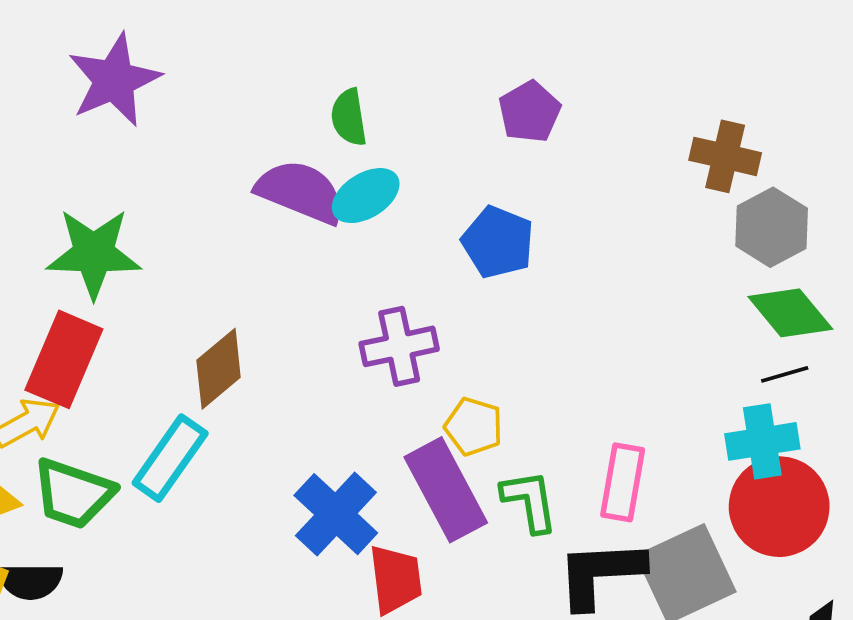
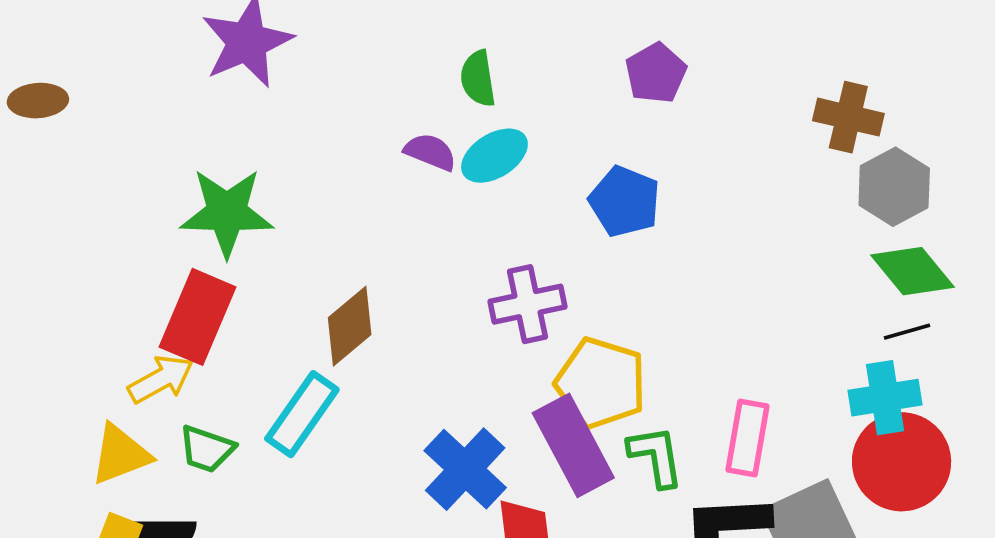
purple semicircle: (300, 192) -> (430, 152), size x0.6
yellow pentagon: (474, 427) -> (601, 383), size x1.6
green trapezoid: (73, 494) -> (207, 449), size x0.7

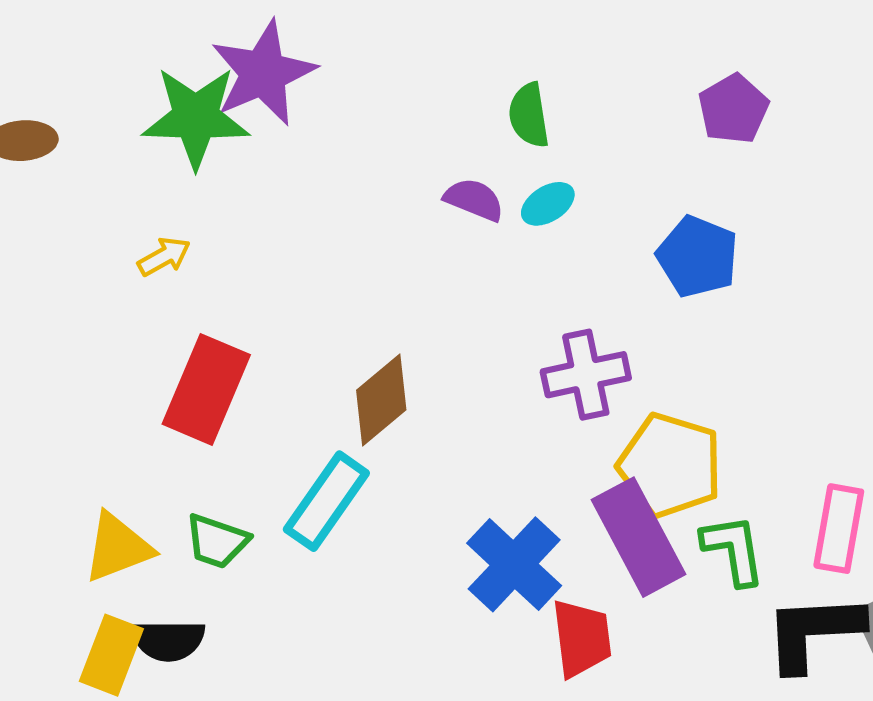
cyan ellipse: (494, 156) -> (548, 204), size x0.7
green star: (227, 212) -> (196, 117), moved
yellow arrow: (161, 379) -> (164, 257), moved, size x0.7

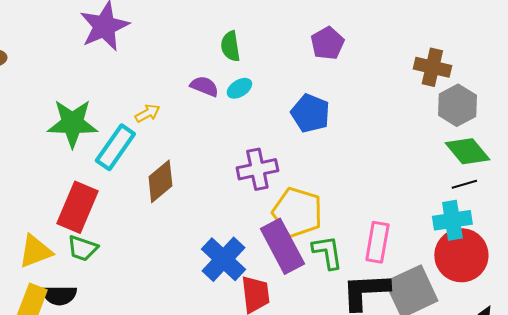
green star: (196, 117) -> (72, 123), moved
yellow arrow: (164, 257) -> (147, 113), moved
red rectangle: (206, 389) -> (77, 207), moved
cyan rectangle: (326, 501) -> (115, 147), moved

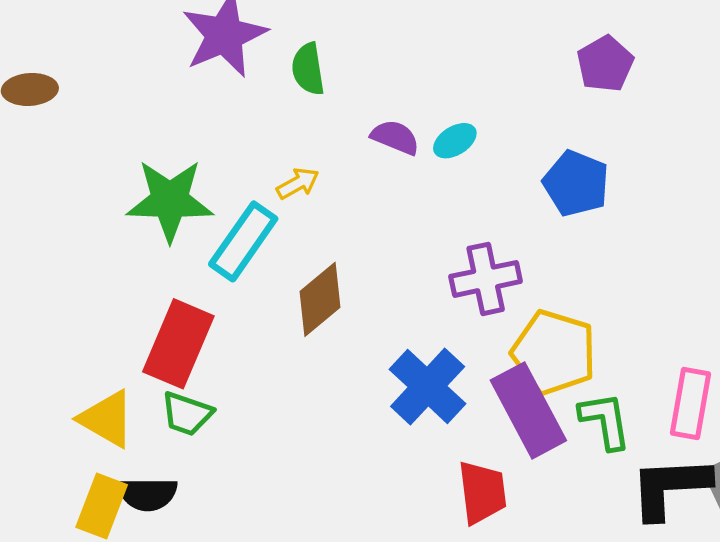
green semicircle: (230, 46) -> (308, 69), moved
yellow triangle: (35, 251) -> (107, 419), turned 51
blue cross: (223, 259) -> (428, 386), moved

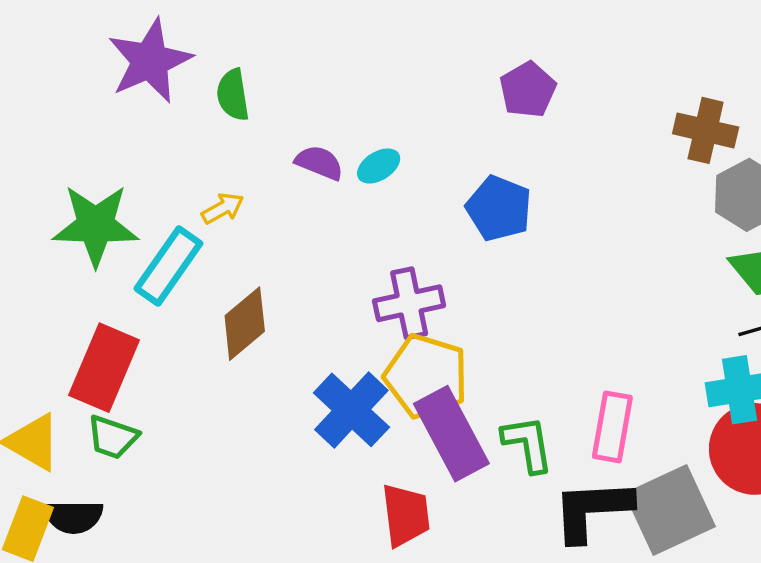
yellow pentagon: (554, 352) -> (426, 376), moved

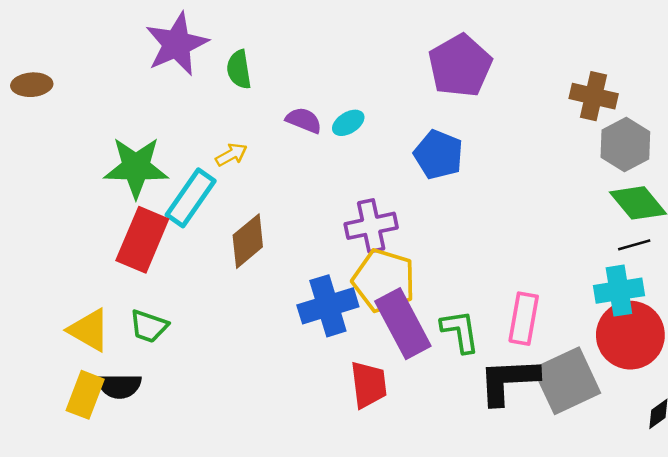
purple pentagon: (528, 90) -> (460, 66), size x1.5
red rectangle: (104, 368) -> (142, 240), moved
blue cross: (351, 410) -> (328, 306), turned 30

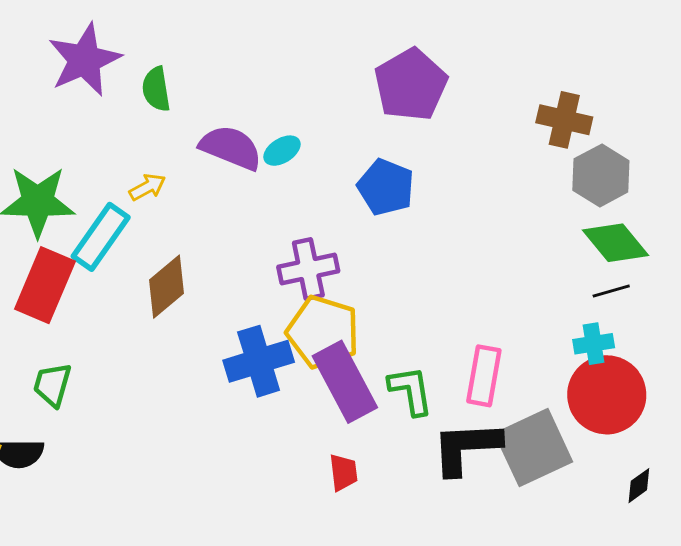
purple semicircle: (304, 120) -> (231, 148), size x1.5
cyan cross: (619, 291) -> (594, 344), size x0.7
green trapezoid: (149, 326) -> (52, 385), turned 87
red trapezoid: (369, 385) -> (343, 472), moved, size x0.7

